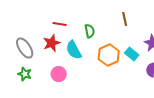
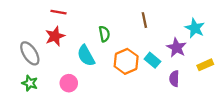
red line: (60, 24) -> (58, 12), moved
red star: (52, 43) -> (55, 36), moved

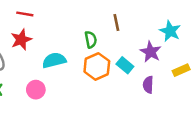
green semicircle: (104, 34) -> (91, 40), moved
cyan semicircle: (86, 56) -> (54, 60), turned 105

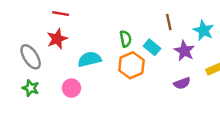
brown line: (116, 22) -> (169, 22), moved
cyan rectangle: (125, 65) -> (152, 47), moved
purple semicircle: (148, 85) -> (182, 83), turned -112

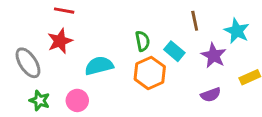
green star: (31, 88) -> (40, 100), moved

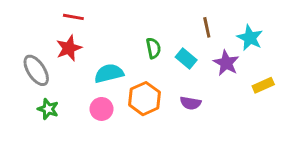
orange hexagon: (150, 73) -> (145, 99), moved
purple semicircle: (211, 95) -> (191, 103), moved, turned 30
pink circle: (77, 100) -> (101, 109), moved

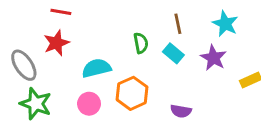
brown line: (207, 27) -> (178, 24), moved
cyan star: (250, 38) -> (225, 24), moved
purple semicircle: (191, 103) -> (181, 111), moved
green star: (48, 109) -> (36, 104), size x1.5

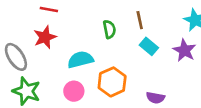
brown line: (178, 24) -> (140, 20), moved
green semicircle: (141, 43) -> (109, 29), moved

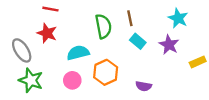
green semicircle: (109, 29) -> (103, 26), size x1.5
red star: (45, 37) -> (47, 33), turned -30

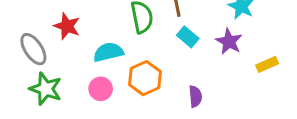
purple semicircle: (144, 86) -> (195, 96), turned -105

